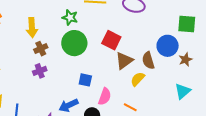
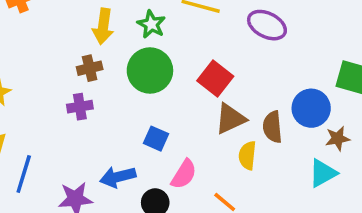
yellow arrow: (32, 28) -> (103, 26), moved
yellow semicircle: (138, 79) -> (247, 155), turned -49
cyan triangle: (183, 91) -> (323, 173), moved

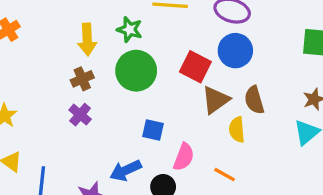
purple cross: (80, 107) -> (80, 115), turned -30
blue circle: (311, 108) -> (235, 51), moved

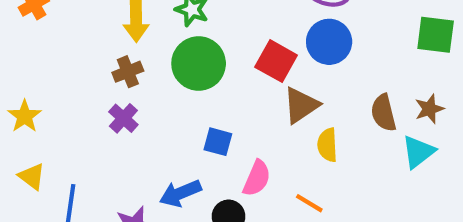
brown semicircle: (254, 100) -> (383, 113), moved

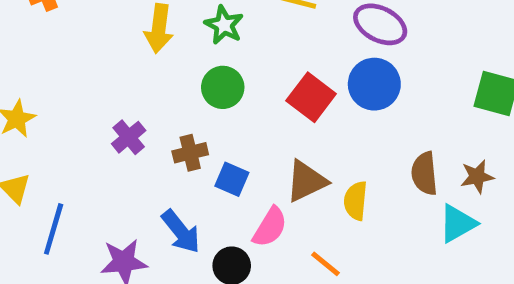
green circle: (199, 64) -> (223, 87), size x0.7
brown cross: (128, 72) -> (190, 153), moved
brown triangle: (301, 105) -> (306, 181), moved
blue arrow: (180, 193) -> (181, 232), turned -114

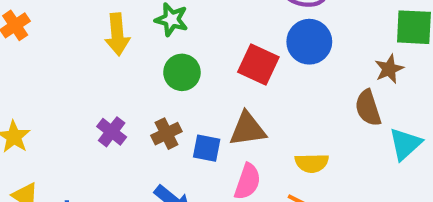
brown star: (477, 177) -> (389, 69), moved
brown triangle: (306, 181) -> (248, 129), moved, turned 30
yellow semicircle: (356, 201) -> (312, 163), moved, turned -84

